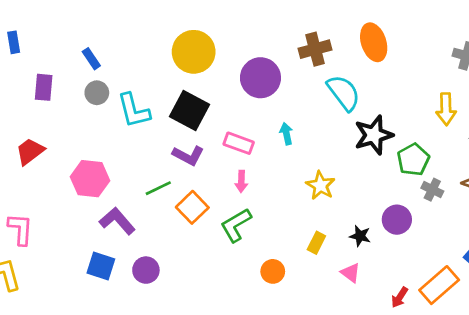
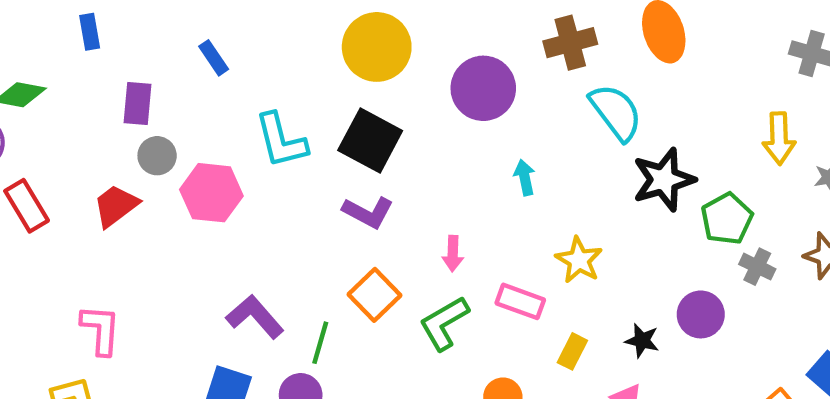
gray circle: (97, 93) -> (157, 156), moved
pink rectangle: (239, 143) -> (520, 301), moved
pink hexagon: (90, 179) -> (211, 193), moved
green line: (158, 188) -> (320, 343), moved, turned -48

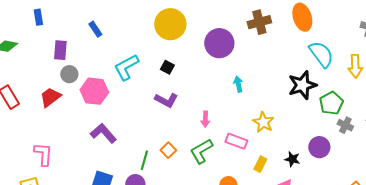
cyan semicircle: (616, 112) -> (321, 54), moved
cyan L-shape: (281, 140) -> (126, 67), turned 76
black square: (370, 140) -> (167, 67), size x0.5
orange square: (375, 295) -> (168, 150), moved, size x0.7
purple L-shape: (255, 317) -> (103, 133), moved

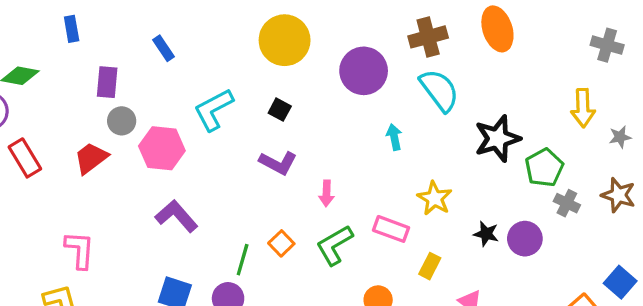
cyan semicircle: (321, 54) -> (439, 90), moved
pink arrow: (205, 119) -> (326, 193), moved
black star: (292, 159) -> (486, 234), moved

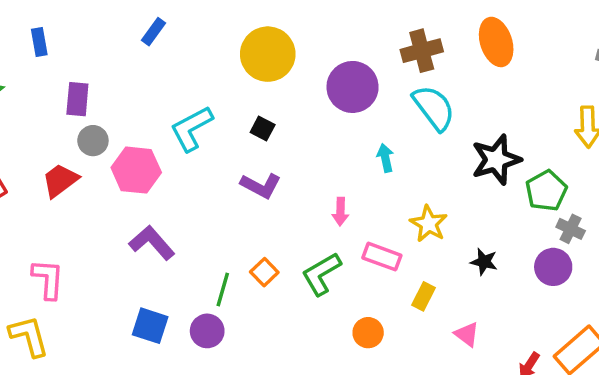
blue rectangle: (164, 48) -> (154, 32), moved, turned 70
pink arrow: (326, 193) -> (340, 212), moved
purple circle: (525, 239) -> (553, 267), moved

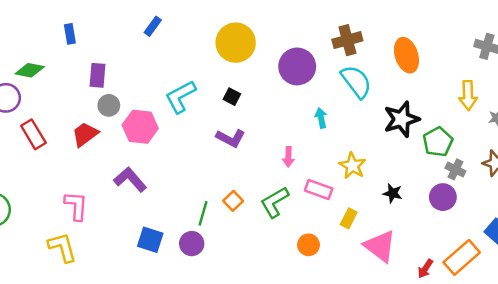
orange ellipse: (496, 42) -> (406, 55), moved
purple L-shape: (152, 243) -> (130, 180), moved
pink triangle: (467, 334) -> (380, 246), size x1.8

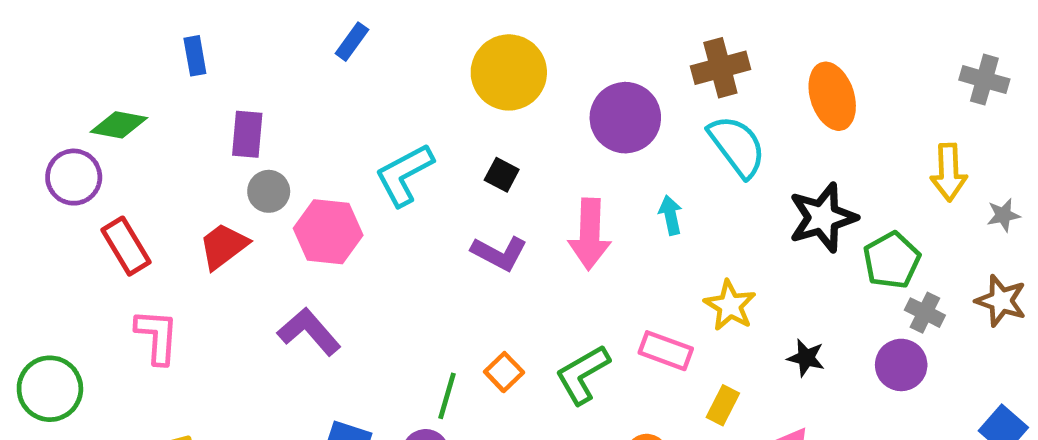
pink arrow: (288, 157) -> (590, 234), moved, size x1.8
pink L-shape: (76, 206) -> (157, 336), moved

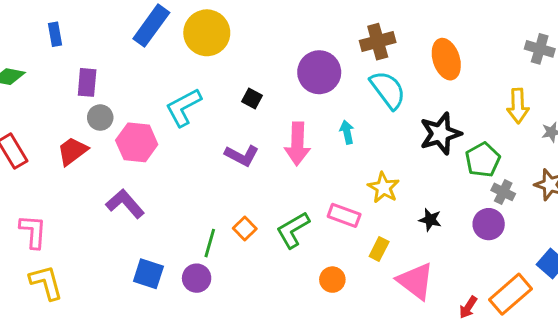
blue rectangle: (352, 42) -> (151, 26), size x1.8
yellow circle: (509, 72) -> (207, 33), moved
black square: (502, 175) -> (252, 99), moved
pink L-shape: (157, 336) -> (33, 231), moved

